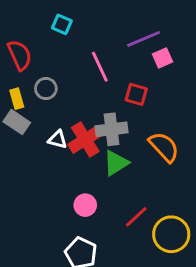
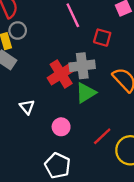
gray circle: (46, 89) -> (18, 31), moved
white triangle: (58, 140) -> (27, 107), moved, turned 35

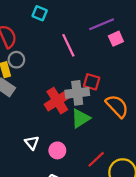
red square: (102, 38) -> (92, 82), moved
white triangle: (27, 107) -> (32, 143), moved

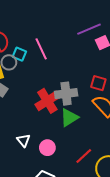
cyan square: (40, 13) -> (19, 54), moved
pink line: (68, 45) -> (41, 49), moved
red square: (92, 82) -> (98, 83), moved

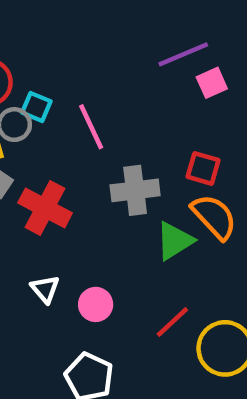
pink line: (41, 49) -> (91, 127), moved
red cross: (47, 101) -> (45, 208), moved, turned -30
green triangle: (69, 118) -> (175, 241), moved

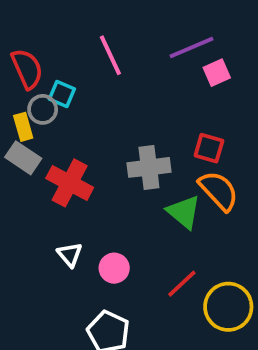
pink line: (91, 127) -> (110, 55), moved
green triangle: (175, 241) -> (184, 212), turned -48

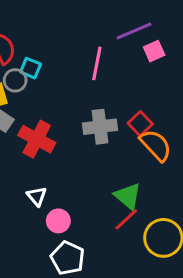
pink line: (110, 55) -> (97, 63), moved, turned 36
red square: (209, 148) -> (140, 124), moved, turned 30
green triangle: (184, 212) -> (128, 196), moved
pink circle: (114, 268) -> (58, 221), moved

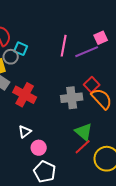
purple line: (134, 31) -> (87, 52), moved
gray cross: (100, 127) -> (72, 98), moved
white triangle: (37, 196) -> (25, 132), turned 32

